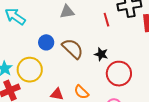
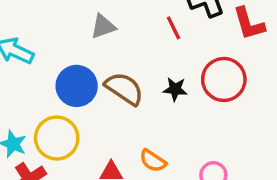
blue circle: (46, 42) -> (77, 86), size x1.5
red circle: (119, 74) -> (224, 79), moved

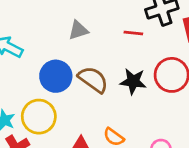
red line: (173, 28) -> (133, 33), turned -60
black star: (175, 89) -> (133, 81), size x1.4

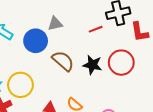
red line: (133, 33) -> (96, 29), turned -32
blue circle: (56, 76) -> (36, 41), moved

